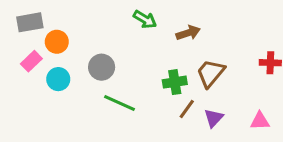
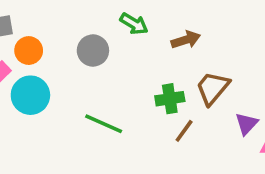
gray circle: (102, 67) -> (93, 51), moved
cyan circle: (58, 79) -> (30, 95), size x1.4
purple triangle: (214, 118) -> (247, 124), moved

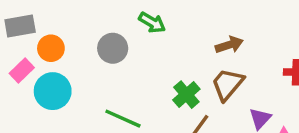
brown arrow: (186, 40) -> (229, 45), moved
green cross: (170, 99) -> (186, 95), turned -32

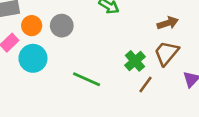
gray circle: (113, 48) -> (62, 26), moved

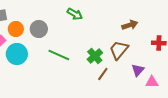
brown arrow: (168, 23) -> (130, 25), moved
green line: (87, 79) -> (59, 55), moved

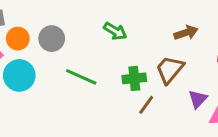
green arrow: (75, 14) -> (115, 31), moved
green cross: (95, 56) -> (134, 78), turned 35

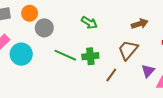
orange circle: (18, 39) -> (30, 13), moved
green cross: (134, 78) -> (90, 56), moved

